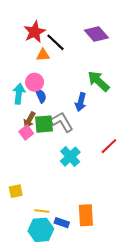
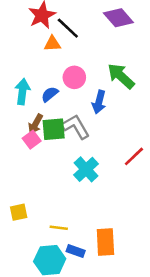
pink circle: (35, 82) -> (74, 77), moved
blue semicircle: (41, 96) -> (50, 94), turned -104
yellow line: (42, 211) -> (59, 228), moved

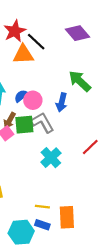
orange triangle: (52, 44) -> (23, 54), size x1.5
pink circle: (74, 77) -> (33, 100), moved
yellow line: (59, 228) -> (42, 207), moved

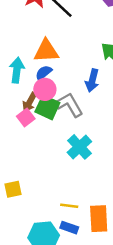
orange triangle: (23, 54) -> (46, 51), moved
pink circle: (33, 100) -> (45, 89), moved
green square: (24, 125) -> (47, 107), turned 30

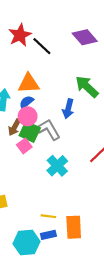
pink square: (26, 118) -> (24, 146), moved
blue rectangle: (69, 228) -> (48, 235), turned -32

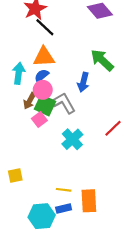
black line: (42, 46) -> (45, 27), moved

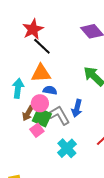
blue semicircle: (42, 76) -> (50, 90), moved, turned 48
blue arrow: (83, 82) -> (77, 108), moved

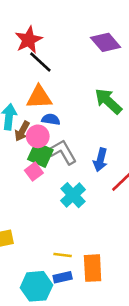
blue arrow: (77, 108) -> (100, 160), moved
brown arrow: (28, 113) -> (22, 131), moved

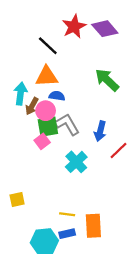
red star: (29, 40) -> (74, 26), moved
green square: (40, 155) -> (48, 127), turned -35

